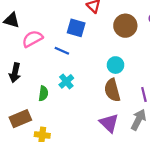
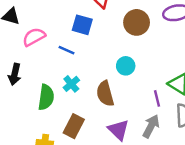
brown semicircle: (112, 90) -> (105, 94), moved
green semicircle: (43, 93) -> (46, 97), size x1.5
brown rectangle: (20, 119) -> (74, 126), moved, turned -40

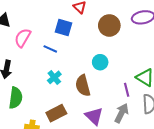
pink semicircle: (34, 37) -> (23, 38), turned -30
green semicircle: (46, 97) -> (16, 98), moved
brown rectangle: (74, 126) -> (56, 113), turned 36

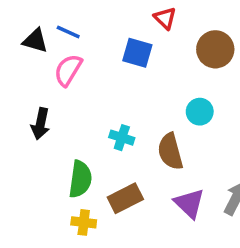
blue line: (50, 49) -> (68, 32), moved
cyan cross: (54, 77) -> (122, 138), turned -32
green semicircle: (16, 98) -> (80, 179), moved

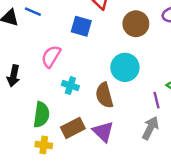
pink semicircle: (68, 70) -> (51, 56), moved
cyan circle: (200, 112) -> (125, 67), size x1.5
purple triangle: (189, 203) -> (103, 132), moved

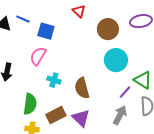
blue square: (81, 26) -> (46, 31), moved
cyan circle: (125, 67) -> (116, 60), moved
purple line: (156, 100) -> (125, 92), turned 56

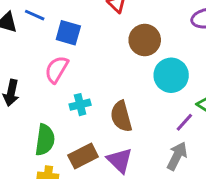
brown circle: (108, 29) -> (145, 40), moved
cyan cross: (54, 80) -> (80, 105), turned -32

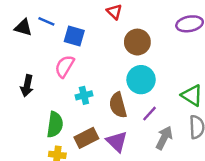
cyan circle: (171, 75) -> (141, 80), moved
purple line: (184, 122) -> (150, 114), moved

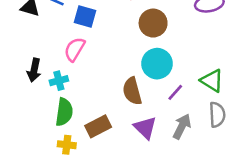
cyan cross: (84, 95) -> (59, 81), moved
purple line: (150, 114) -> (175, 92), moved
purple triangle: (117, 142) -> (145, 128), moved

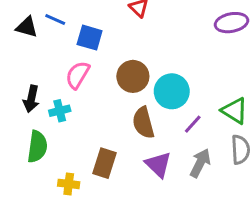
brown circle: (153, 23) -> (133, 76), moved
green semicircle: (64, 112) -> (37, 147), moved
brown rectangle: (98, 126) -> (104, 163), turned -45

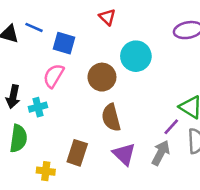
cyan circle: (172, 91) -> (136, 56), moved
purple line: (193, 124) -> (171, 127), moved

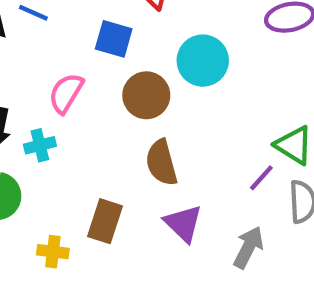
blue square: (64, 43) -> (114, 39), moved
gray arrow: (161, 153) -> (248, 247), moved

